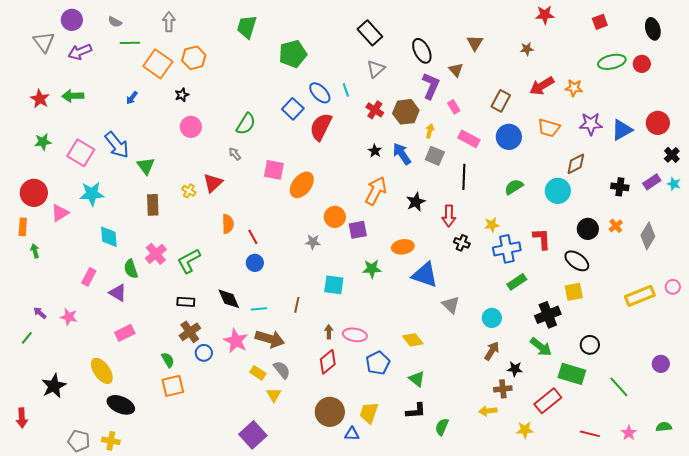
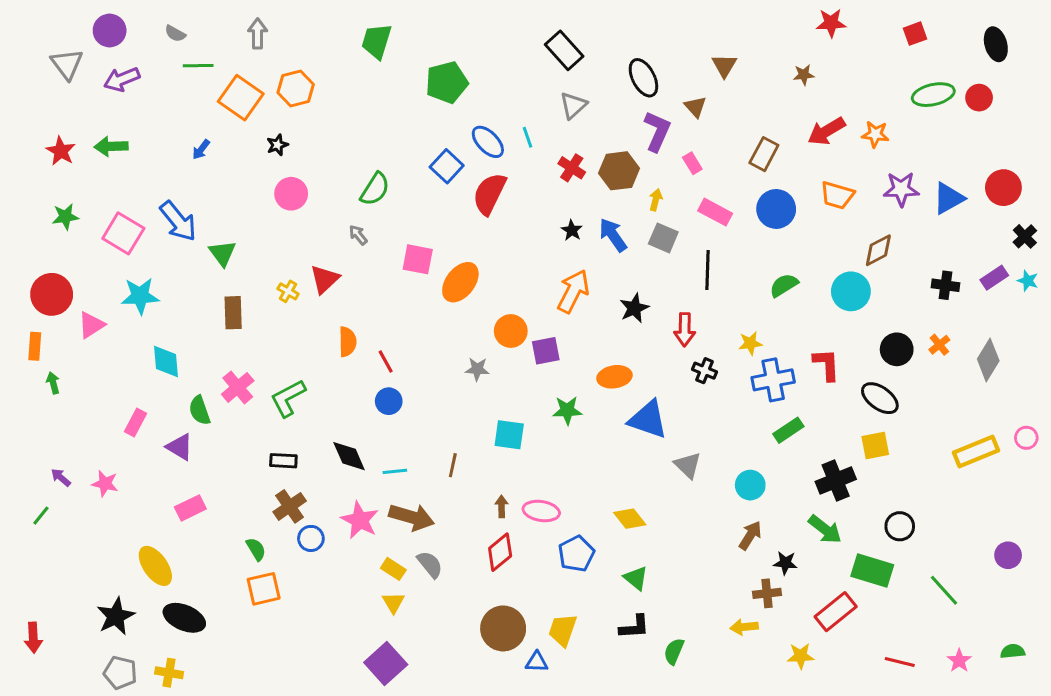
black star: (54, 386) -> (116, 616), moved
yellow triangle: (274, 395) -> (393, 603), moved

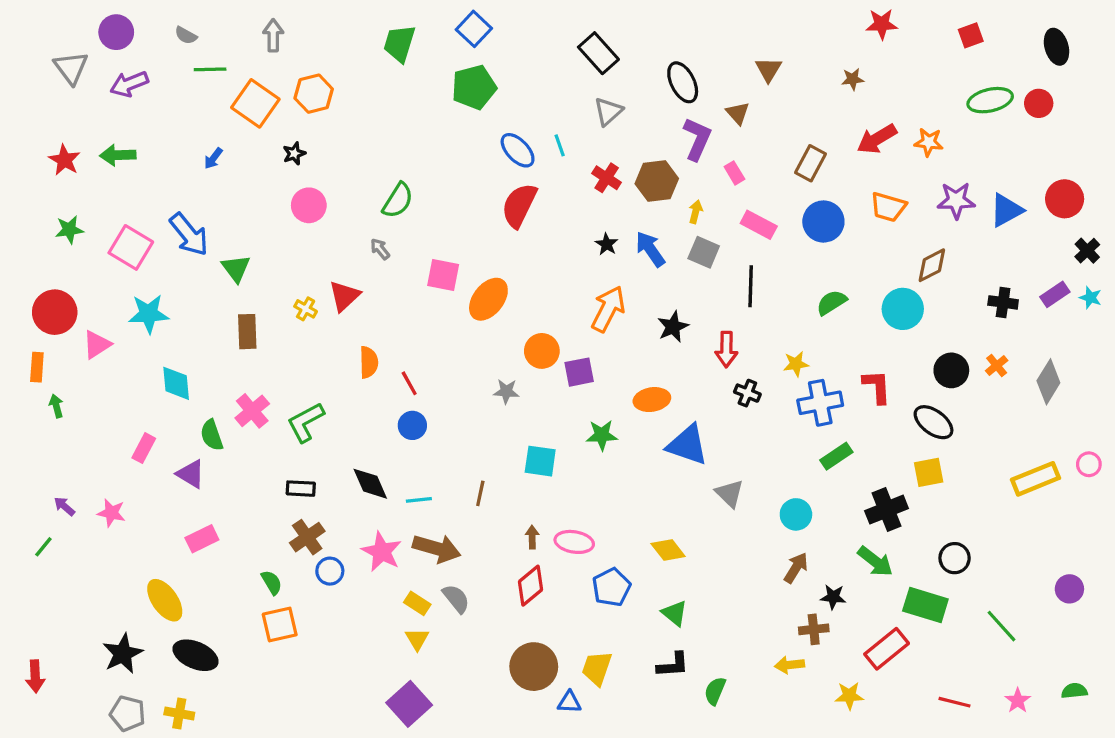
blue square: (447, 166) -> (474, 29), moved

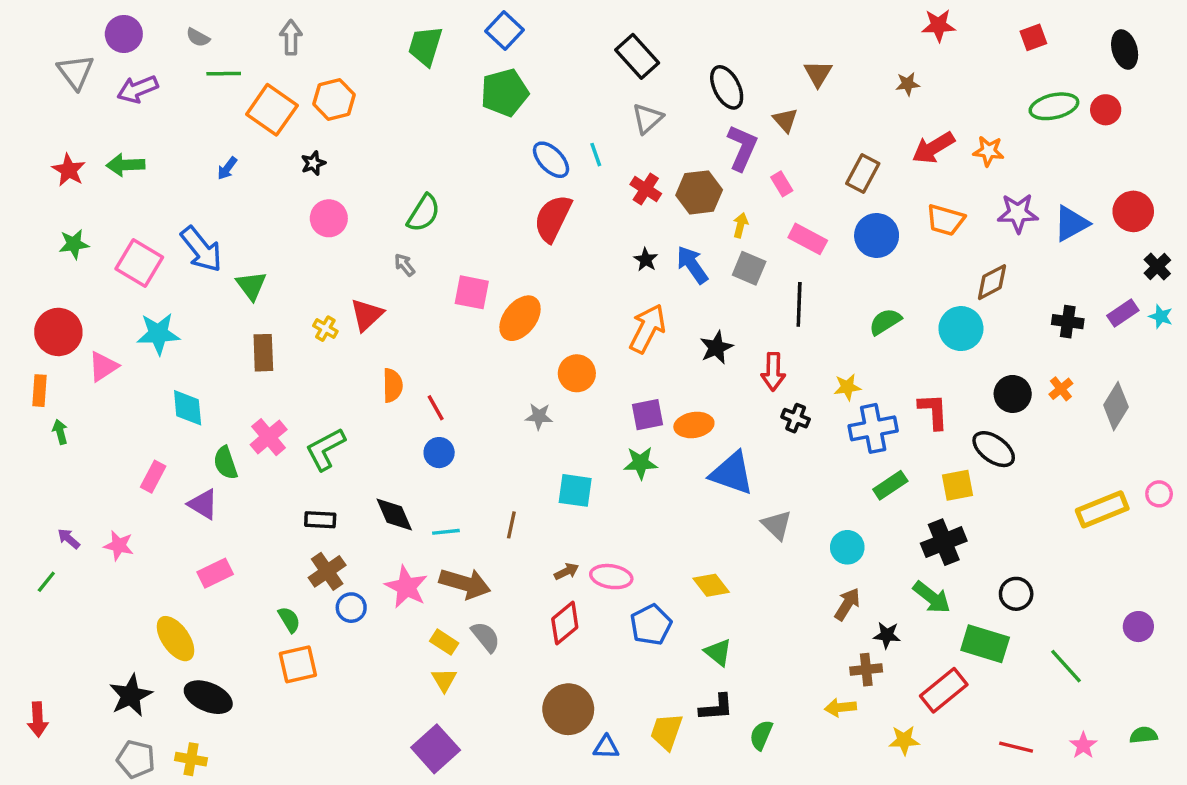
purple square: (579, 372) -> (647, 415), moved
yellow square: (929, 472) -> (958, 485), moved
brown arrow: (532, 537) -> (567, 571), turned 65
yellow trapezoid: (597, 668) -> (666, 732), moved

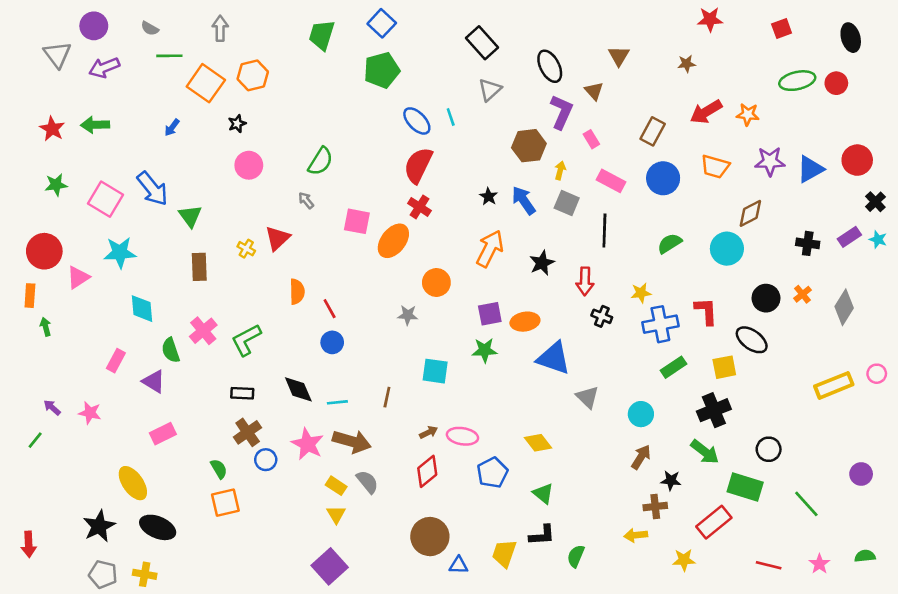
red cross: (646, 189) -> (419, 207), moved

